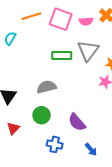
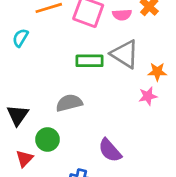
gray triangle: (88, 51) -> (125, 54), turned -35
green circle: (42, 115) -> (47, 140), moved

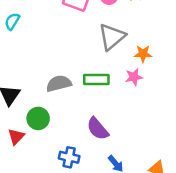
gray triangle: (125, 54) -> (112, 37), turned 48
green rectangle: (90, 61) -> (96, 80), moved

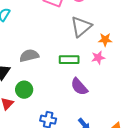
gray semicircle: (59, 83) -> (29, 56), moved
purple semicircle: (98, 129) -> (79, 87), moved

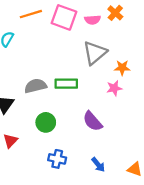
green rectangle: (69, 60) -> (66, 84), moved
green circle: (24, 90) -> (46, 122), moved

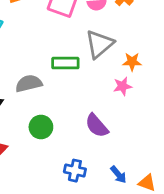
green rectangle: (66, 84) -> (65, 63), moved
blue cross: (57, 159) -> (75, 171), moved
blue arrow: (98, 165) -> (118, 175), moved

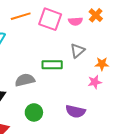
gray triangle: (99, 44) -> (77, 51), size x0.7
purple semicircle: (97, 126) -> (75, 111), turned -36

